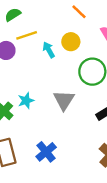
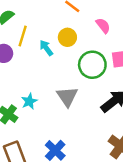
yellow line: (27, 35) -> (23, 36), turned -48

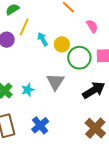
yellow circle: (67, 37) -> (62, 44), moved
cyan star: (29, 101) -> (28, 90), moved

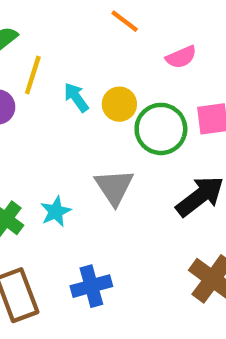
pink semicircle: (92, 26) -> (181, 57), turned 104
blue cross: (40, 125) -> (91, 286), turned 30

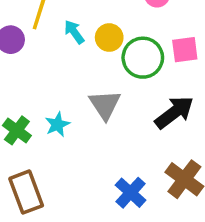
blue cross: (91, 286) -> (131, 193), moved, turned -32

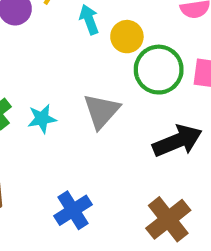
blue cross: (131, 193) -> (73, 210), moved

